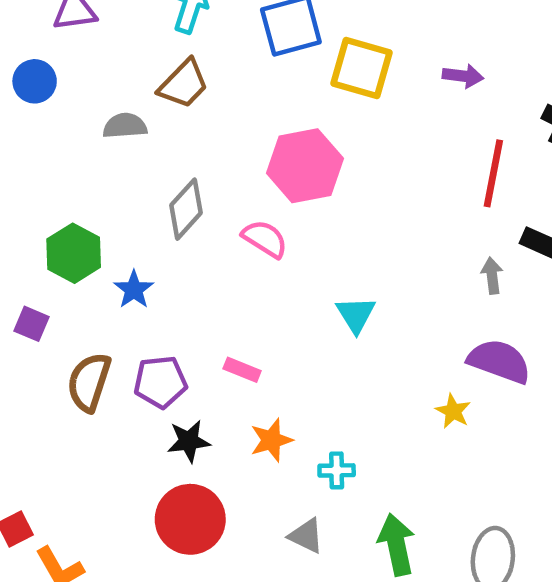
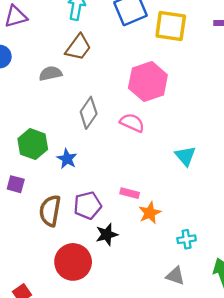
orange star: (271, 440) -> (150, 213), moved
red circle: (190, 519) -> (73, 262), moved

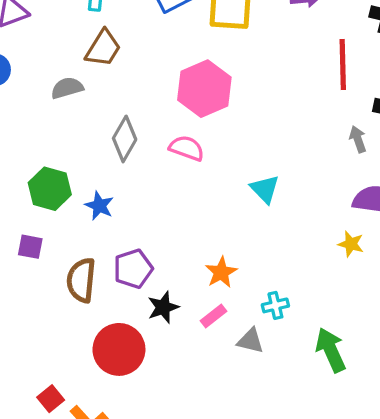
pink rectangle: (130, 193) -> (214, 316), moved, turned -48
gray triangle: (175, 276) -> (250, 341), moved

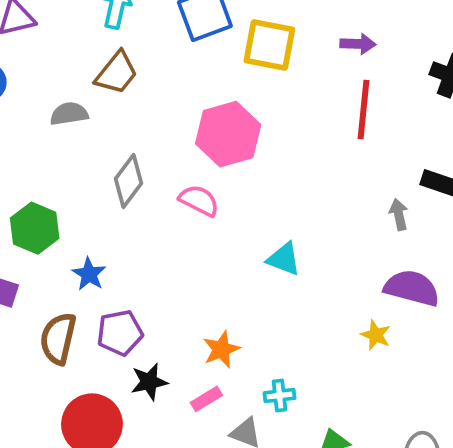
red line: (343, 64) -> (364, 110), moved
cyan triangle: (265, 189) -> (284, 259), turned -32
blue star: (99, 206) -> (89, 274), moved

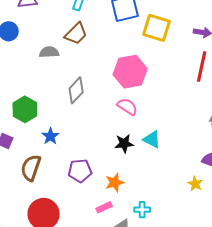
pink semicircle: (199, 201) -> (127, 107), moved
purple pentagon: (120, 333) -> (80, 171), moved
black star: (149, 382) -> (124, 143), moved

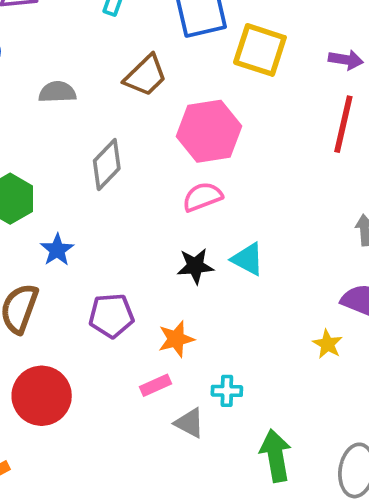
brown trapezoid: (76, 34) -> (146, 76), moved
pink semicircle: (127, 107) -> (202, 197), turned -55

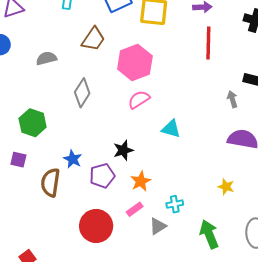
blue star: (57, 250) -> (73, 159), moved
black star: (195, 266) -> (123, 150), moved
yellow star: (327, 344) -> (226, 187), moved
red circle: (42, 396) -> (96, 226), moved
gray triangle: (189, 423) -> (158, 226), turned -48

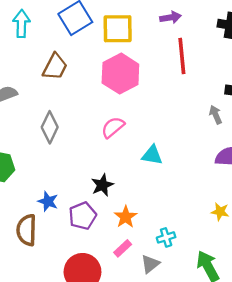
pink hexagon: (135, 63) -> (120, 74), moved

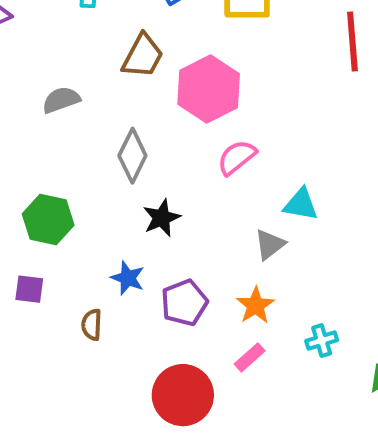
pink hexagon: (120, 74) -> (209, 89), moved
black star: (102, 185) -> (162, 218), moved
brown semicircle: (27, 230) -> (92, 325), size x0.6
gray triangle: (150, 264) -> (270, 244), moved

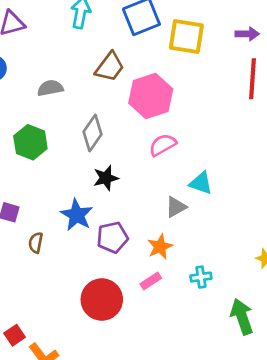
green hexagon: (48, 220) -> (30, 142), moved
blue star: (128, 278) -> (77, 215), size x1.4
brown semicircle: (92, 325) -> (36, 243), moved

